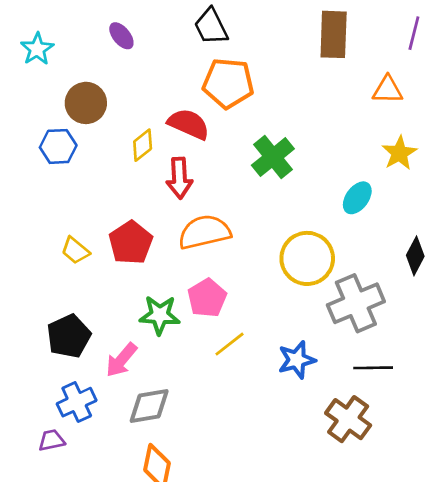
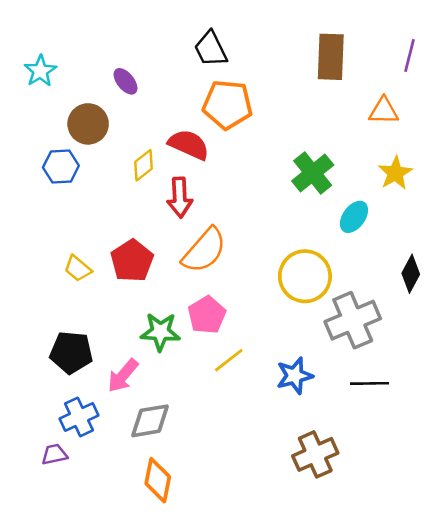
purple ellipse: (121, 36) -> (125, 81), moved
green cross: (273, 157) -> (313, 173), moved
orange semicircle: (204, 232) -> (204, 250), turned 144
black pentagon: (69, 336) -> (71, 352), turned 30
brown cross: (348, 419) -> (315, 454), moved, turned 30

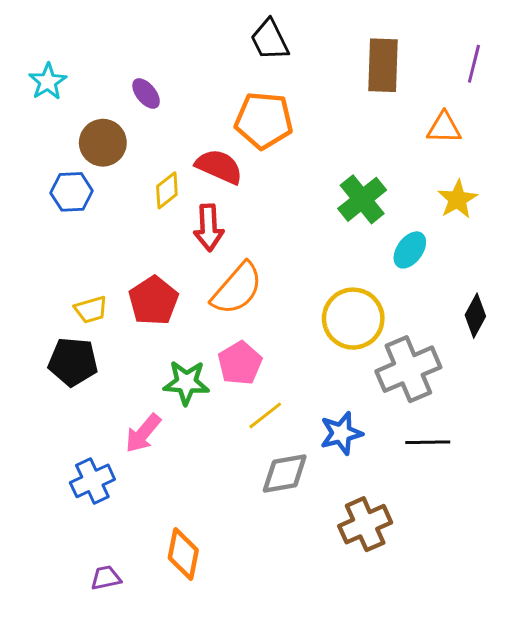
black trapezoid: (211, 49) -> (270, 40), moved
yellow trapezoid: (78, 269) -> (91, 310), turned -56
black pentagon: (71, 352) -> (73, 362), moved
gray diamond: (150, 421) -> (285, 474), moved
purple trapezoid: (54, 454) -> (106, 578), moved

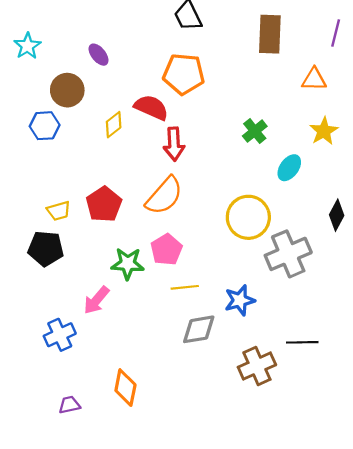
green cross: (362, 199) -> (255, 131), size x0.7
red arrow: (209, 228) -> (174, 144), moved
yellow line: (265, 415) -> (185, 287), turned 32
black line: (428, 442) -> (302, 342), moved

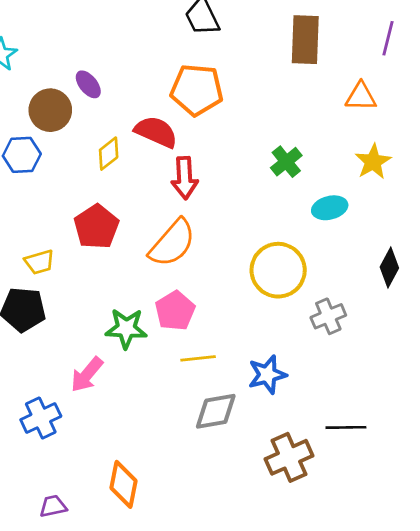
purple ellipse: (99, 55) -> (88, 84), moved
cyan ellipse: (289, 168) -> (330, 208), turned 40
red pentagon: (104, 204) -> (96, 227), moved
gray cross: (288, 254) -> (328, 316), size x0.6

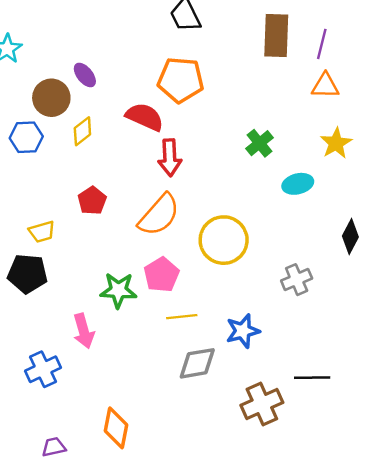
purple line: (388, 38) -> (322, 44), moved
yellow diamond: (109, 154) -> (82, 131), moved
red pentagon: (96, 227) -> (92, 201), size x0.7
yellow circle: (278, 270) -> (224, 240), moved
pink arrow: (87, 375) -> (84, 331), turned -56

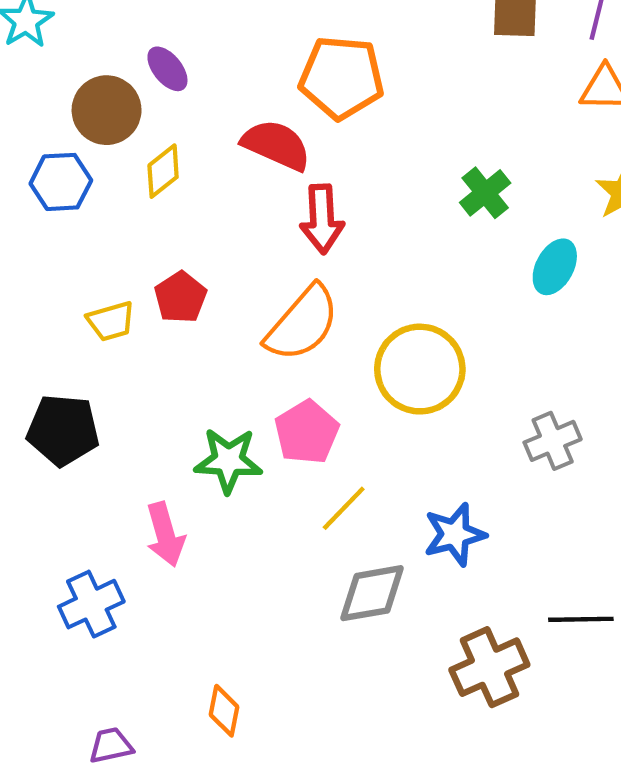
cyan ellipse: (298, 184) -> (555, 267), turned -48
yellow trapezoid: (42, 232) -> (111, 321), moved
yellow line: (182, 317) -> (344, 508), turned -40
orange diamond: (116, 428) -> (224, 711), size x0.7

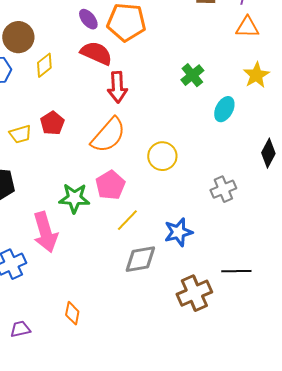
purple ellipse: (167, 69) -> (88, 19), moved
yellow circle: (420, 369) -> (162, 156), size x0.7
pink arrow: (165, 534) -> (45, 232), size x1.4

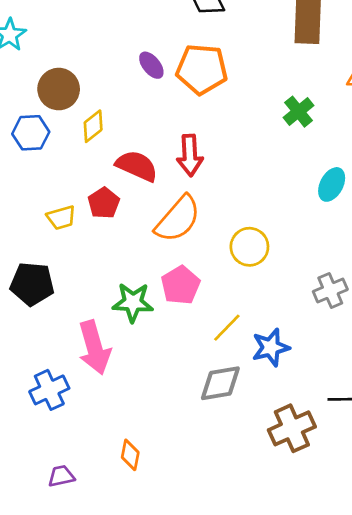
red semicircle: (96, 53) -> (137, 166), moved
green cross: (192, 75) -> (298, 112), moved
yellow line: (127, 220) -> (227, 328), moved

